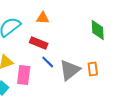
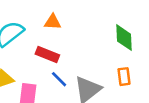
orange rectangle: (93, 69) -> (124, 77), moved

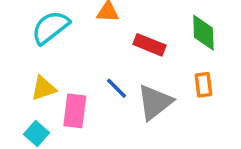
red rectangle: (47, 54) -> (150, 45), moved

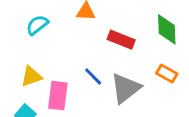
cyan semicircle: (50, 27) -> (37, 25), size x0.7
orange rectangle: (203, 85) -> (167, 73), turned -54

